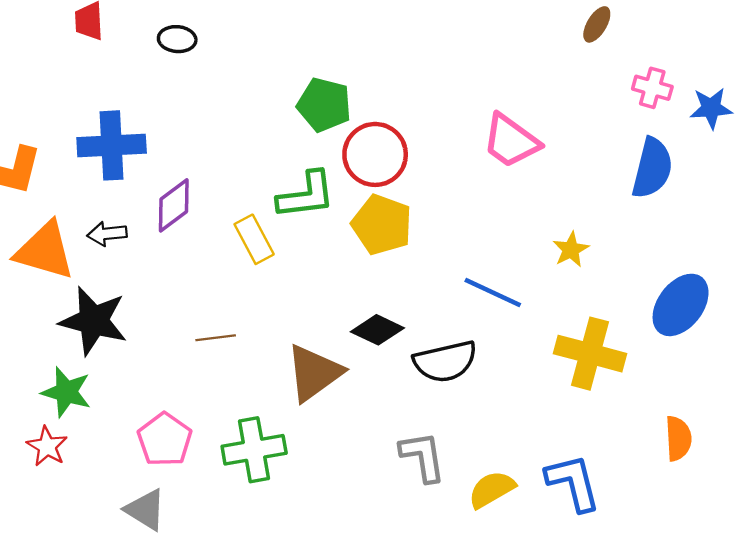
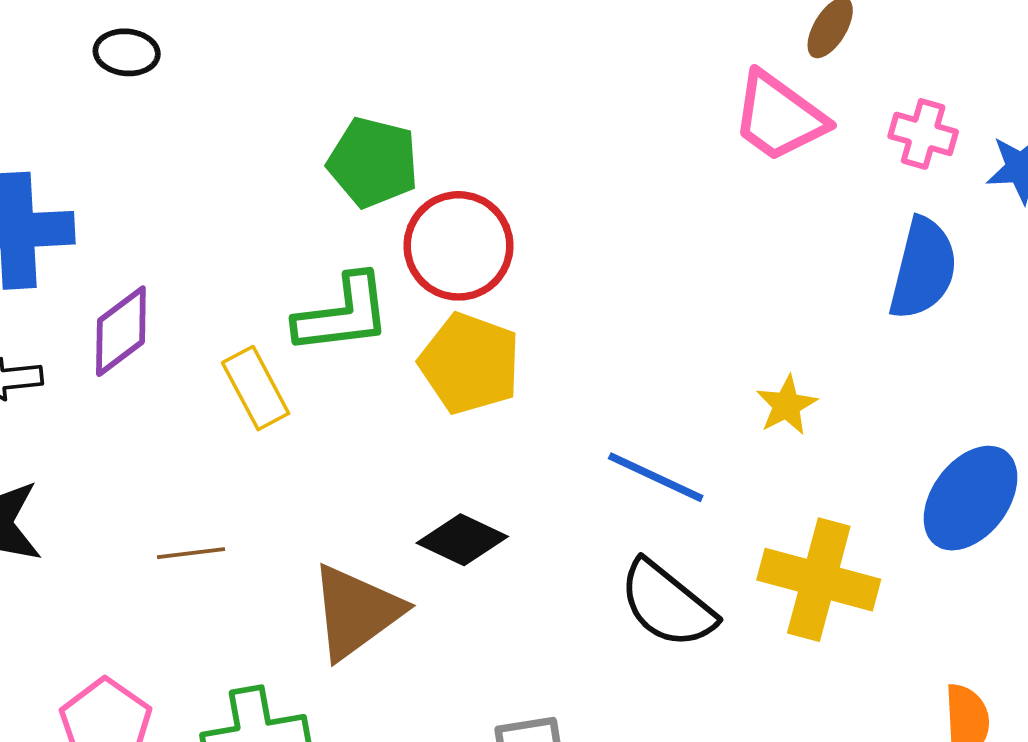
pink trapezoid: (511, 141) -> (779, 117), moved
black semicircle: (445, 362) -> (667, 604), moved, turned 52

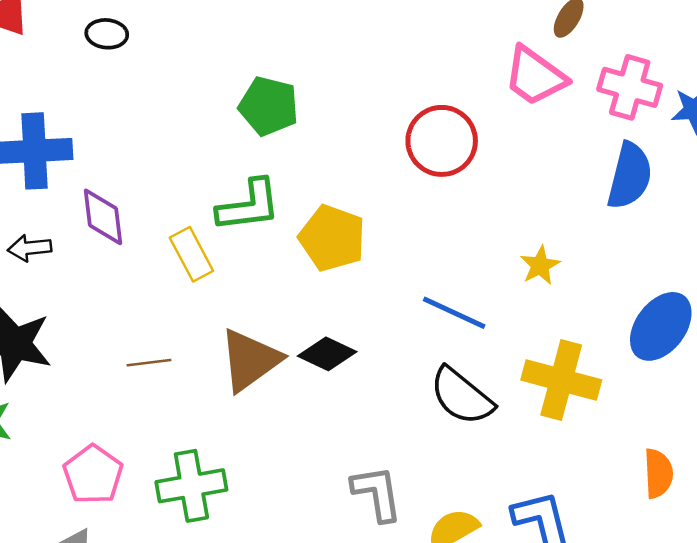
pink cross: (923, 134) -> (630, 87), size x1.4
red circle: (458, 246) -> (442, 141), moved
purple diamond: (121, 331) -> (103, 217), turned -60
brown triangle: (356, 612) -> (250, 360), moved

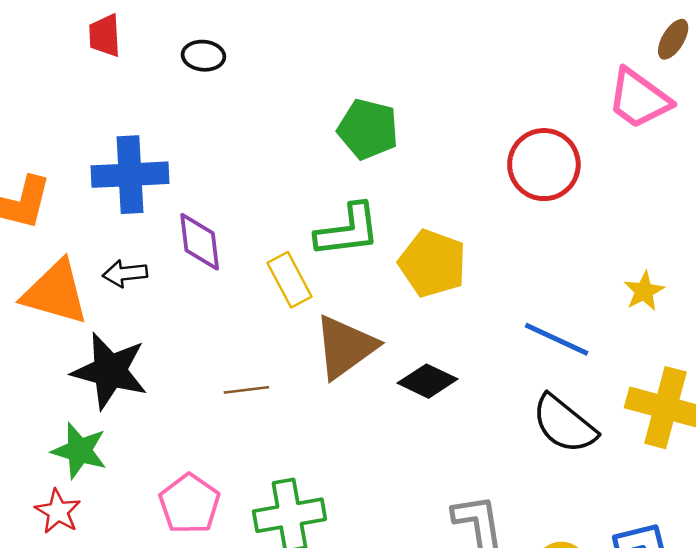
brown triangle: (250, 360) -> (345, 347), moved

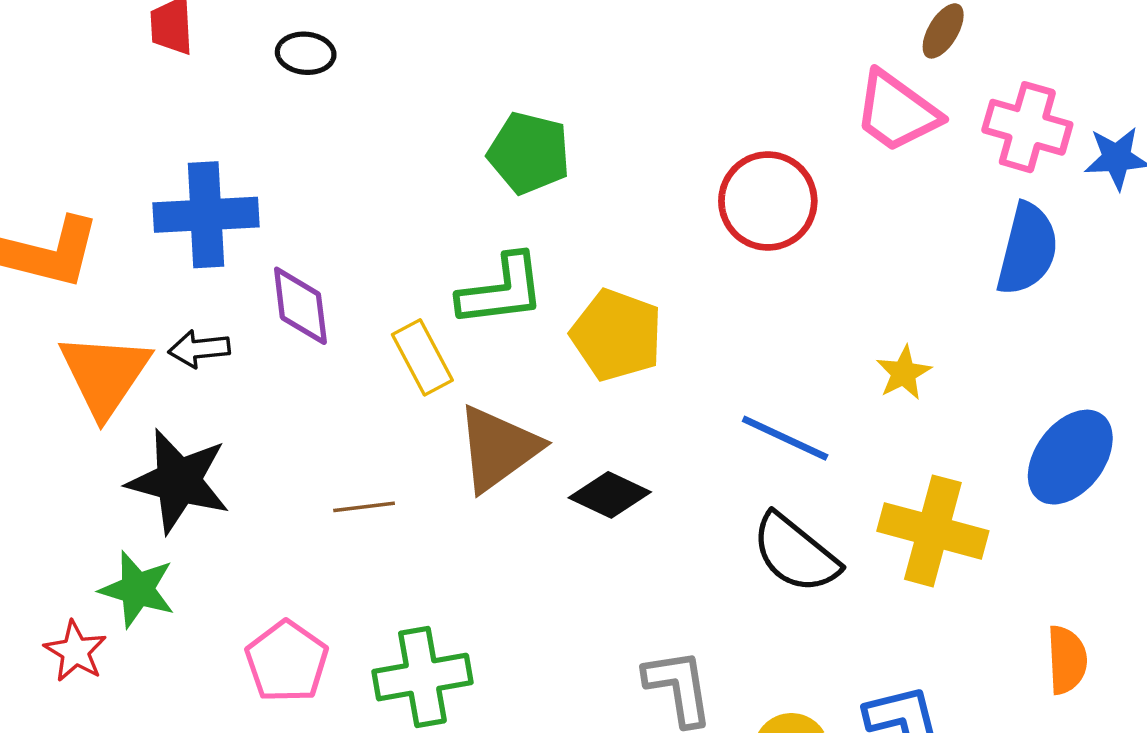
orange triangle: (55, 292) -> (105, 375), turned 48
red star: (58, 511) -> (75, 651), moved

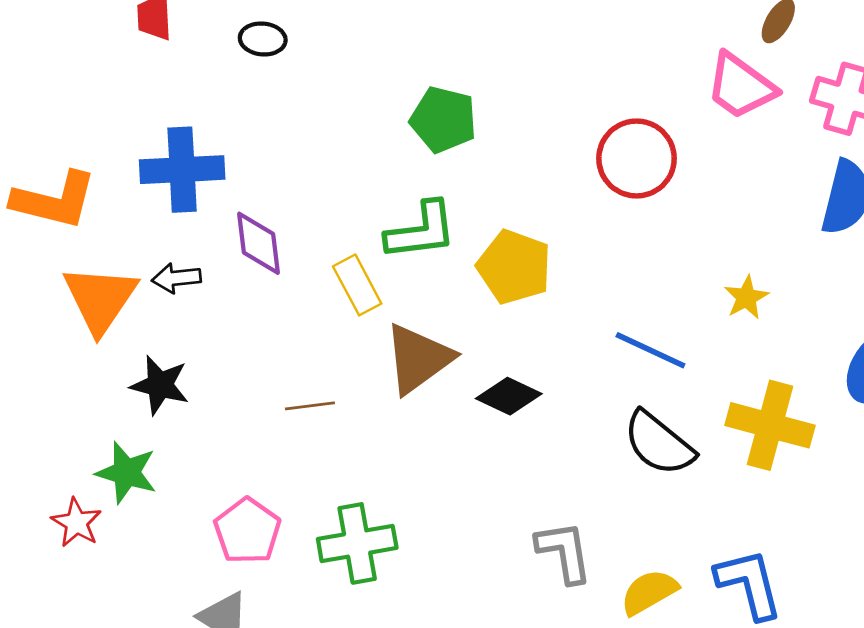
black star: (178, 481) -> (160, 385), size x0.7

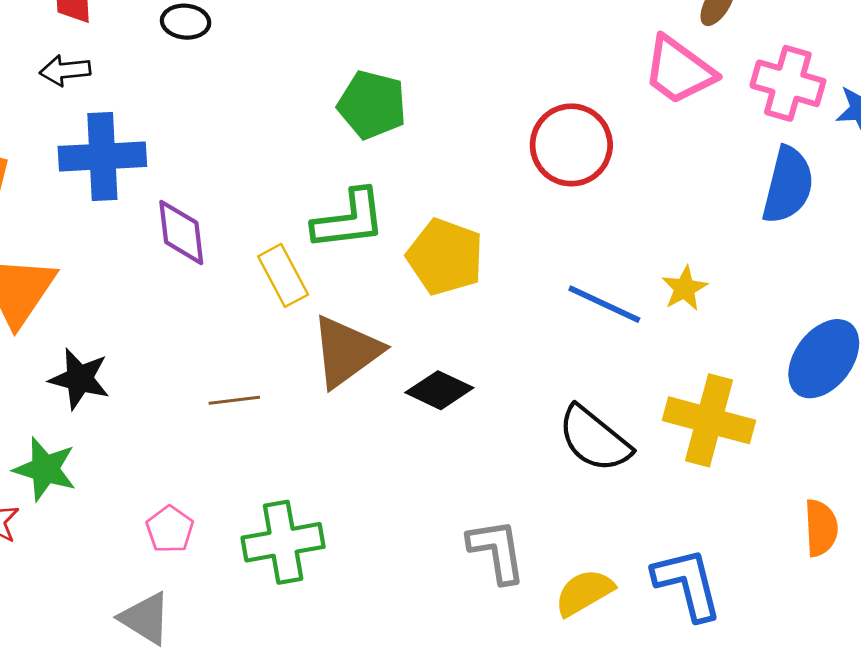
black arrow: (176, 278) -> (65, 70), moved
blue line: (650, 350) -> (604, 304), moved
pink pentagon: (247, 531) -> (170, 529), size x0.7

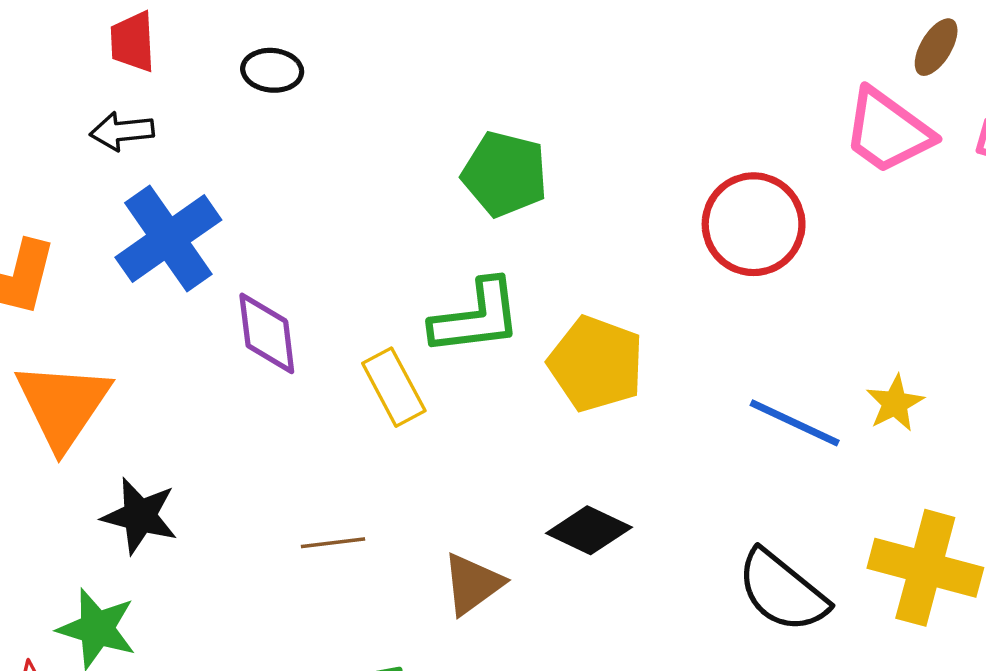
blue cross: (102, 156) -> (168, 239), turned -32
brown triangle: (346, 351) -> (473, 584), moved, size x0.7

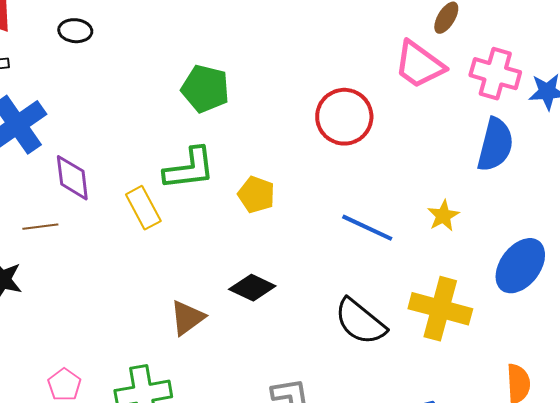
yellow pentagon: (596, 364) -> (256, 195), size x0.7
yellow star: (895, 403) -> (443, 216), moved
brown line: (333, 543) -> (40, 227), moved

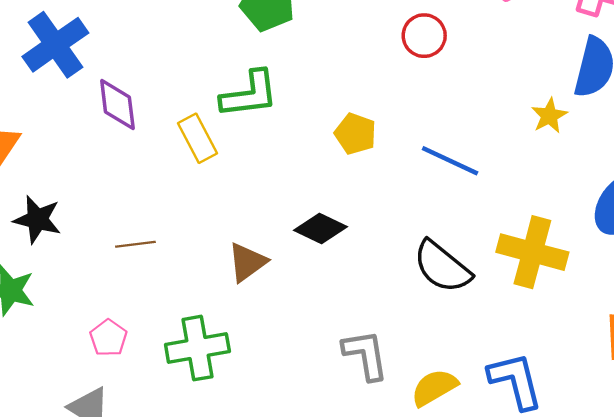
red circle: (344, 117) -> (424, 36), size x0.7
yellow pentagon: (256, 195) -> (355, 134), moved
yellow star: (443, 216) -> (549, 116), moved
brown line: (40, 227) -> (135, 244), moved

